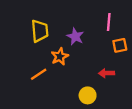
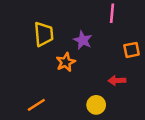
pink line: (109, 22) -> (112, 13), moved
orange line: (39, 74) -> (36, 105), moved

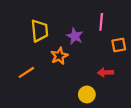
pink line: (112, 13) -> (101, 22), moved
orange line: (36, 105) -> (26, 72), moved

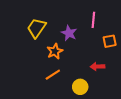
yellow trapezoid: (40, 31) -> (37, 28), turned -140
orange line: (26, 72) -> (53, 75), moved

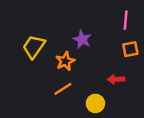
pink line: (93, 20) -> (126, 20), moved
yellow trapezoid: (37, 28) -> (34, 47), moved

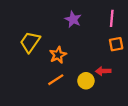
purple star: (82, 39) -> (73, 19), moved
yellow circle: (95, 103) -> (86, 81), moved

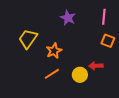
orange square: (116, 44) -> (108, 41), turned 32

